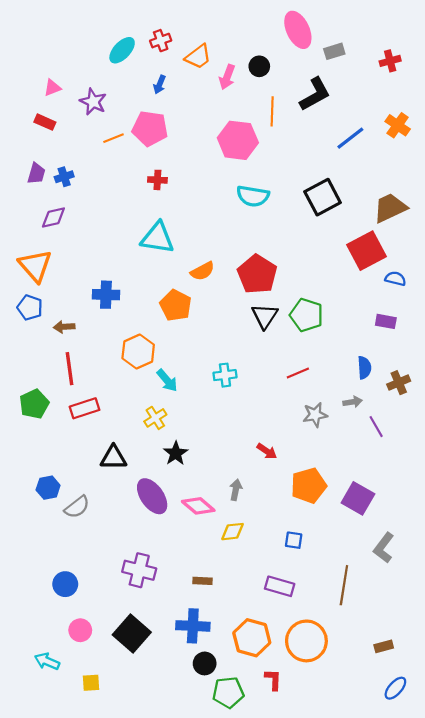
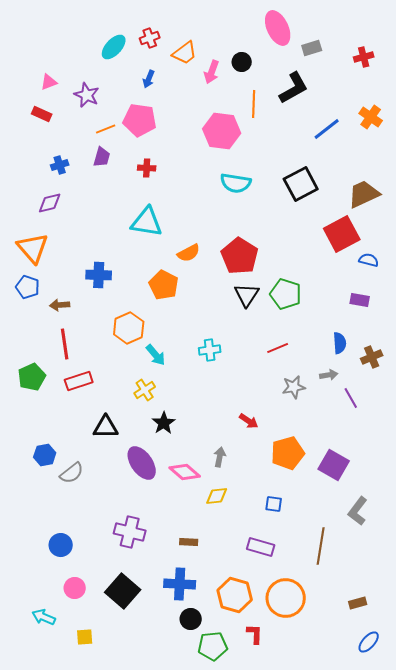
purple trapezoid: (36, 174) -> (102, 157), moved

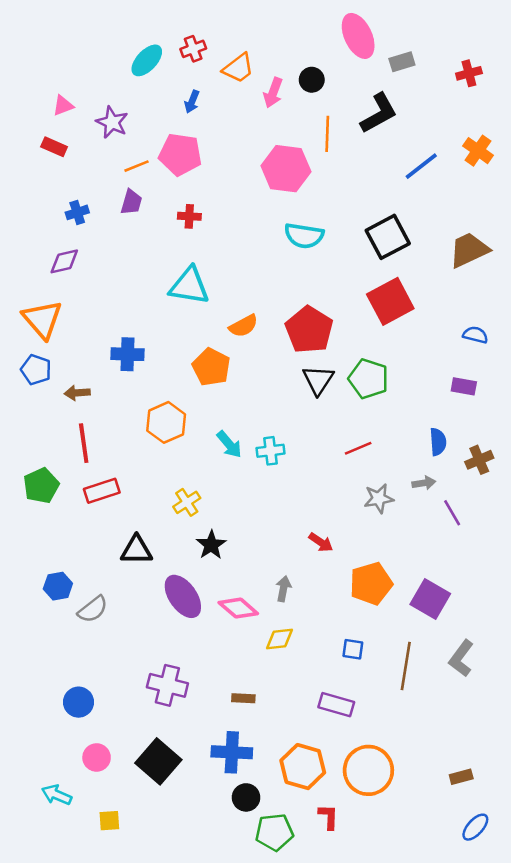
red square: (342, 234) -> (390, 301), moved
cyan arrow: (156, 355) -> (229, 444), moved
brown line: (321, 546) -> (406, 666), moved

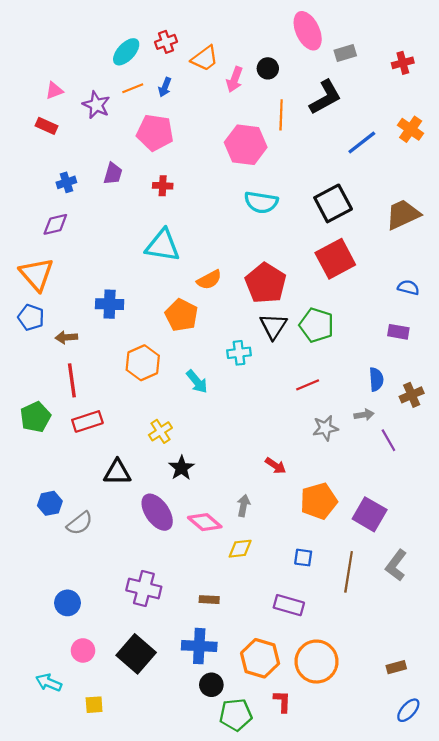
orange line: (136, 166) -> (133, 88), moved
cyan cross: (270, 451) -> (239, 353), moved

